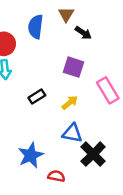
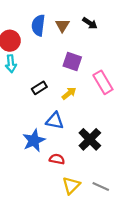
brown triangle: (66, 14) -> (62, 25), moved
black arrow: (83, 33) -> (90, 23), moved
blue triangle: (72, 133) -> (55, 121), moved

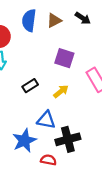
brown triangle: (62, 25) -> (54, 20), turned 32
black cross: (90, 139) -> (68, 139), moved, turned 30

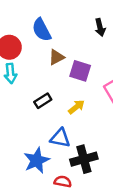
black arrow: (83, 18) -> (100, 27), turned 42
blue semicircle: (29, 20) -> (42, 30), turned -35
brown triangle: (54, 20) -> (57, 57), moved

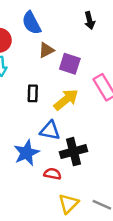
black rectangle: (43, 101) -> (33, 93), turned -56
yellow arrow: (76, 107) -> (66, 100), size x1.5

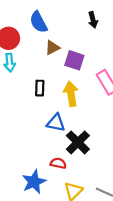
yellow arrow: (66, 100) -> (71, 94), turned -60
black cross: (73, 152) -> (78, 142), turned -30
blue star: (26, 153) -> (34, 182), moved

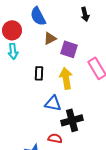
black cross: (78, 142) -> (72, 120), turned 30

